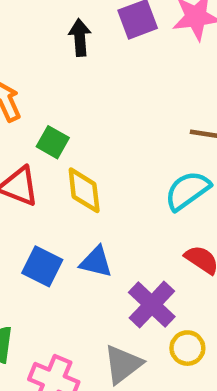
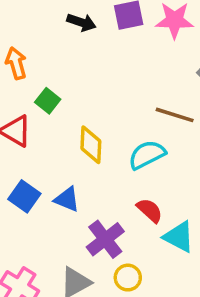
black arrow: (80, 38) -> (81, 22), turned 104
yellow diamond: (84, 190) -> (91, 145), moved

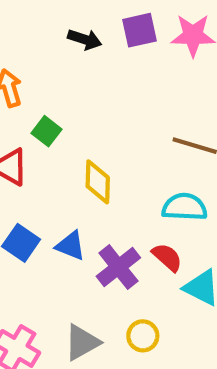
cyan semicircle: (147, 155) -> (185, 207), moved, turned 30
purple cross: (105, 239) -> (118, 267), moved

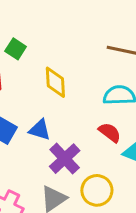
purple cross: (118, 267) -> (65, 159), moved
yellow circle: (143, 336) -> (97, 190), size x1.4

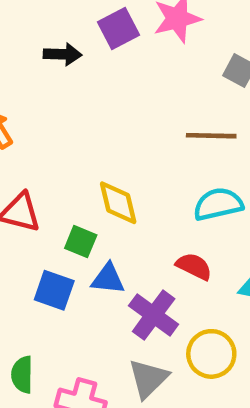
green square: (16, 49) -> (81, 242), moved
red semicircle: (110, 132) -> (194, 266), moved

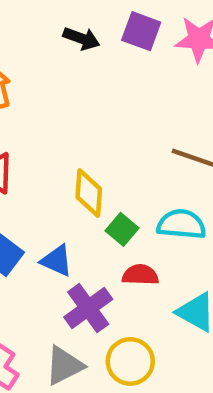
purple square: (119, 29) -> (141, 31), turned 30
green square: (81, 242) -> (122, 229), moved
red semicircle: (194, 266) -> (140, 275), turned -42

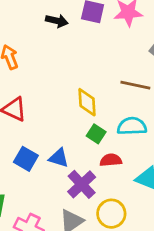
yellow diamond: (89, 193) -> (87, 102), moved

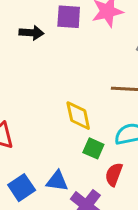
blue square: (26, 159) -> (22, 188), turned 35
red semicircle: (111, 160) -> (114, 174), turned -55

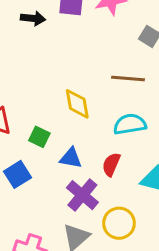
green square: (93, 148) -> (39, 137), moved
blue triangle: (57, 181) -> (71, 158), moved

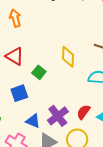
blue triangle: (71, 158) -> (33, 121), moved
red semicircle: (111, 164) -> (83, 112), moved

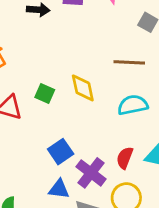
green square: (39, 72) -> (45, 94), moved
blue square: (19, 93) -> (61, 152), moved

